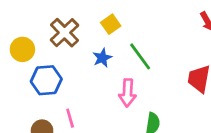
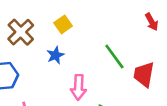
green line: (140, 56) -> (114, 56), moved

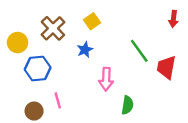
red arrow: (152, 22) -> (173, 19), turned 35

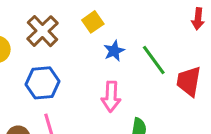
blue star: (85, 50) -> (114, 51), moved
blue hexagon: (38, 69) -> (43, 83), moved

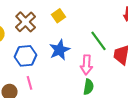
blue star: (114, 51) -> (60, 50), moved, size x1.5
pink arrow: (111, 97) -> (87, 65), moved

